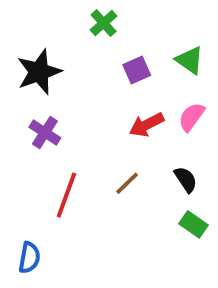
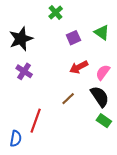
pink semicircle: (192, 117) -> (103, 72), moved
black semicircle: (186, 179) -> (100, 97), size x1.5
red line: (66, 195) -> (36, 121), moved

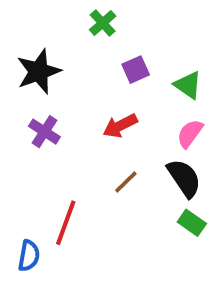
green triangle: (102, 32) -> (188, 85), moved
red arrow: (79, 67) -> (120, 126), moved

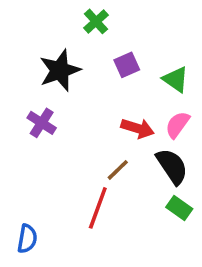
black star: (39, 71) -> (60, 70), moved
red arrow: (120, 126) -> (138, 128), moved, turned -136
red line: (66, 223) -> (98, 208), moved

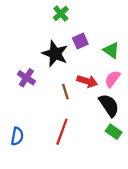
black star: (60, 70) -> (55, 54), moved, turned -30
brown line: (118, 170) -> (65, 92), moved, turned -63
blue semicircle: (27, 239) -> (17, 136), moved

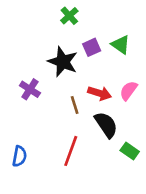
green triangle: (111, 50) -> (121, 45), moved
black semicircle: (109, 105) -> (106, 125), moved

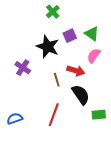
pink semicircle: (128, 91) -> (94, 56), moved
green rectangle: (130, 151) -> (99, 115), turned -40
blue semicircle: (19, 156) -> (15, 119), turned -119

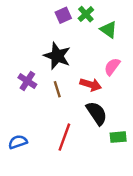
green cross: (53, 12) -> (86, 14), moved
green triangle: (92, 34) -> (109, 30), moved
purple square: (70, 36) -> (63, 15), moved
brown line: (57, 80) -> (57, 89), moved

